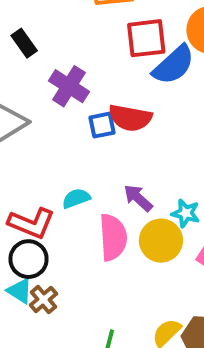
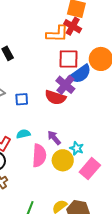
purple cross: (69, 86) -> (65, 85), moved
blue square: (102, 125) -> (22, 99), moved

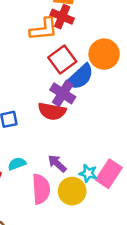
red square: (68, 59) -> (62, 60), turned -30
pink rectangle: (90, 169) -> (109, 174), moved

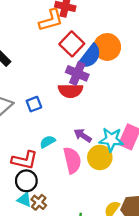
orange circle: (104, 54) -> (107, 47), moved
cyan star: (88, 173) -> (111, 140), size x1.5

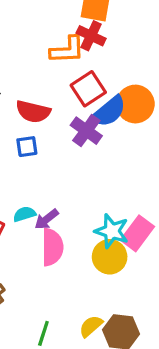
red semicircle: (70, 91) -> (33, 112), moved
blue square: (34, 104) -> (27, 147), moved
purple arrow: (83, 135) -> (47, 219), moved, turned -84
yellow circle: (100, 157) -> (110, 257), moved

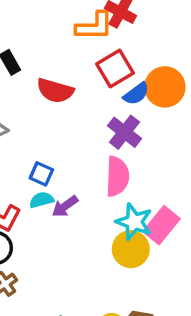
blue semicircle: (109, 111) -> (136, 94), size x0.7
purple cross: (86, 131) -> (125, 132), moved
blue square: (27, 147) -> (41, 174), moved, turned 30
pink semicircle: (52, 247) -> (117, 176), moved

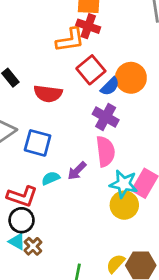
blue square: (41, 174) -> (38, 143), moved, size x1.5
purple arrow: (65, 206) -> (77, 171), moved

